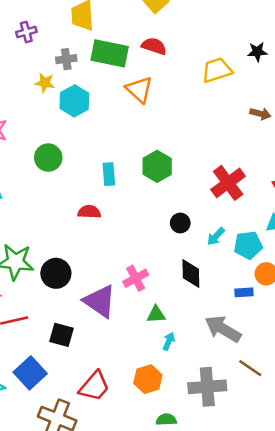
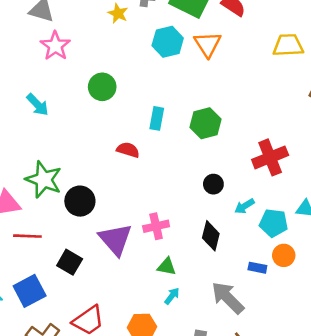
cyan hexagon: (74, 101) -> (168, 42), moved

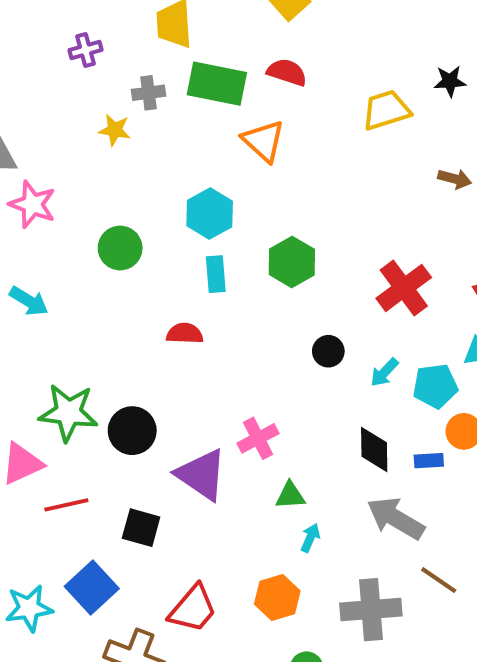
cyan hexagon: (168, 42) -> (210, 214), moved
black diamond: (211, 236) -> (374, 449), moved

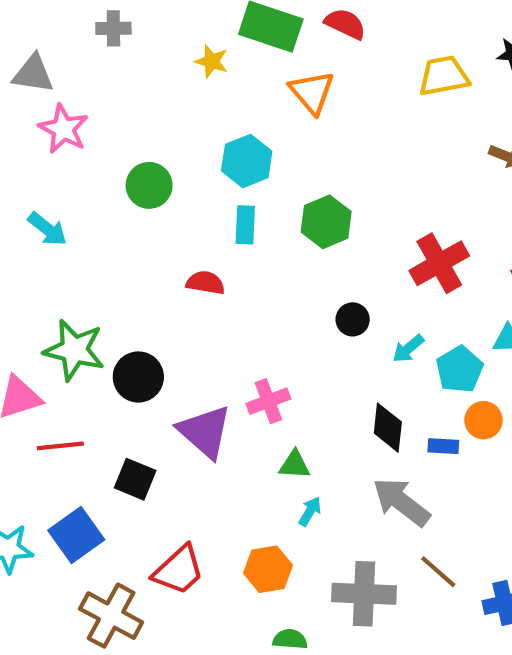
gray cross: (149, 93) -> (113, 28), moved
yellow star: (115, 130) -> (212, 61), moved
cyan pentagon: (435, 386) -> (460, 369), turned -30

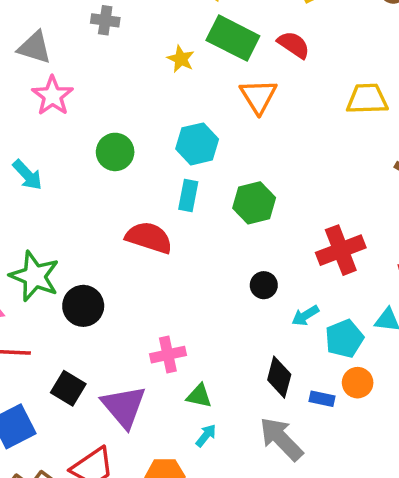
red semicircle: (205, 283) -> (149, 238), size x1.5
pink cross: (268, 401) -> (168, 355), moved
purple triangle: (205, 432) -> (124, 407), moved

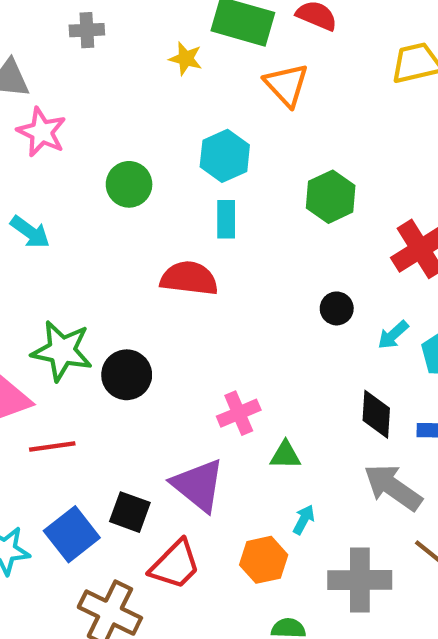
green hexagon: (254, 203) -> (331, 197), moved
black square: (68, 388) -> (130, 512), moved
cyan arrow: (206, 436) -> (304, 520), moved

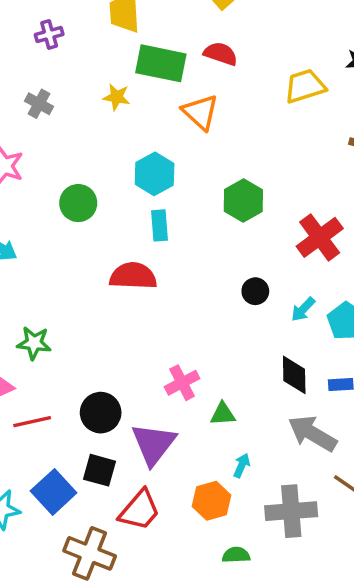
gray cross: (87, 30) -> (39, 104), moved, turned 36
green star: (62, 351) -> (34, 343), size x0.7
black circle: (127, 375) -> (101, 413), moved
purple triangle: (198, 485) -> (154, 444), turned 33

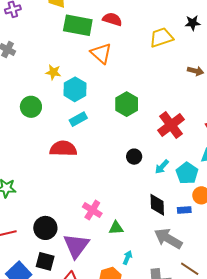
yellow star: (117, 97) -> (53, 72), moved
cyan rectangle: (160, 225) -> (78, 119), turned 66
pink cross: (182, 383) -> (92, 210), turned -30

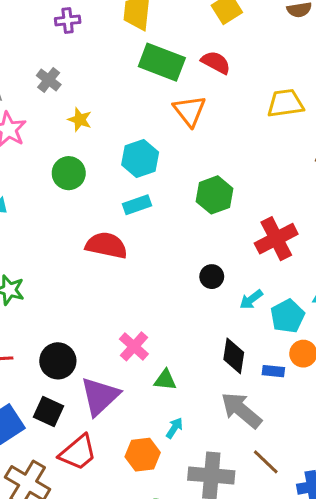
yellow star: (53, 72) -> (80, 120), moved

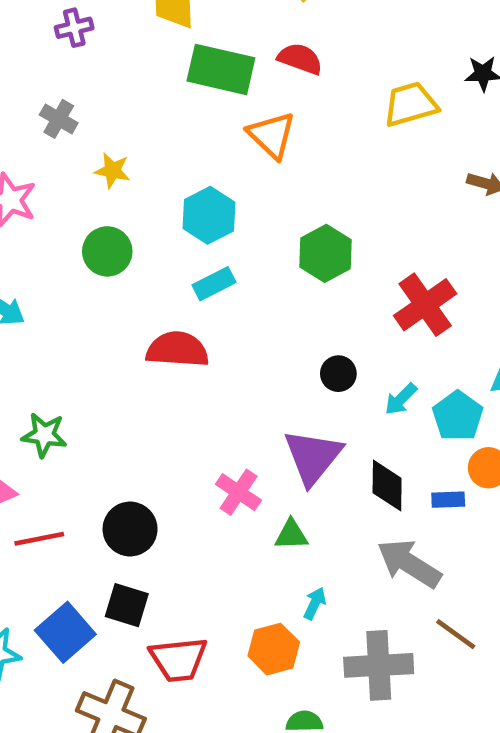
purple triangle: (100, 396) -> (313, 457), moved
red trapezoid: (78, 453) -> (178, 659), turned 42

